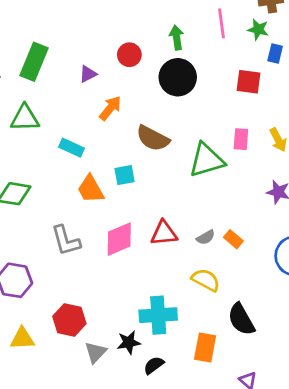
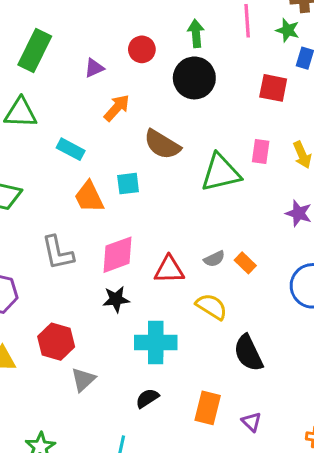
red triangle: (164, 233) -> (169, 270), moved
black star: (129, 342) -> (116, 299), moved
orange rectangle: (205, 347) -> (208, 408), moved

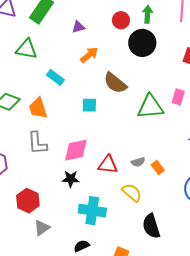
red circle: (142, 49) -> (121, 20), moved
orange trapezoid: (89, 197) -> (38, 108), moved

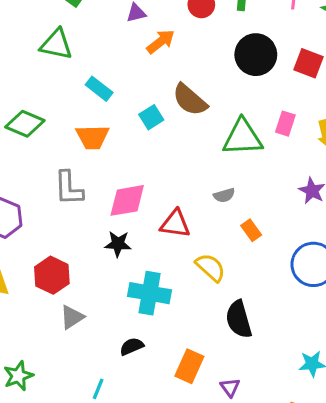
black circle: (142, 43) -> (256, 55), moved
orange arrow: (89, 55) -> (161, 42), moved
cyan square: (89, 105) -> (151, 117), moved, turned -35
orange trapezoid: (38, 108) -> (92, 137), moved, turned -75
gray semicircle: (138, 162) -> (224, 195), moved

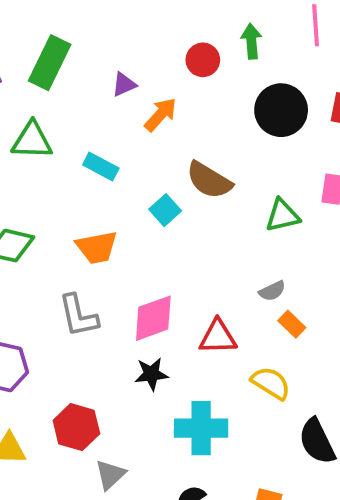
cyan rectangle: (99, 89) -> (101, 167), moved
green triangle: (243, 137) -> (282, 215), size x0.7
orange rectangle: (251, 230) -> (292, 324), moved

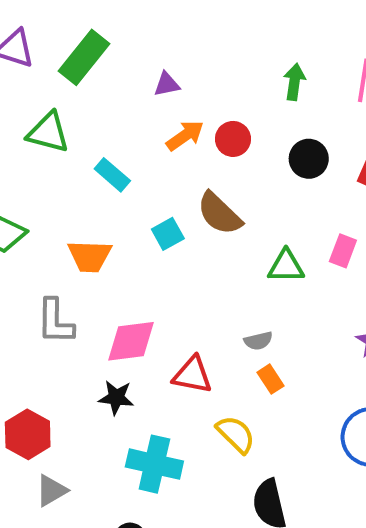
red circle: (203, 60) -> (233, 139), moved
purple triangle: (124, 84) -> (167, 84), moved
black circle: (281, 110) -> (309, 159), size x0.7

